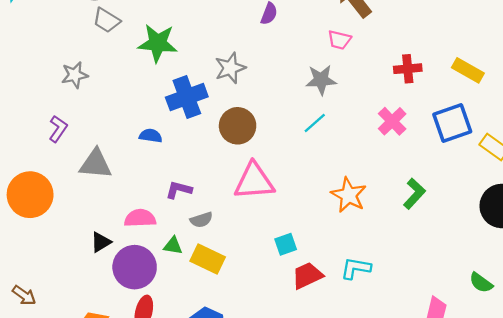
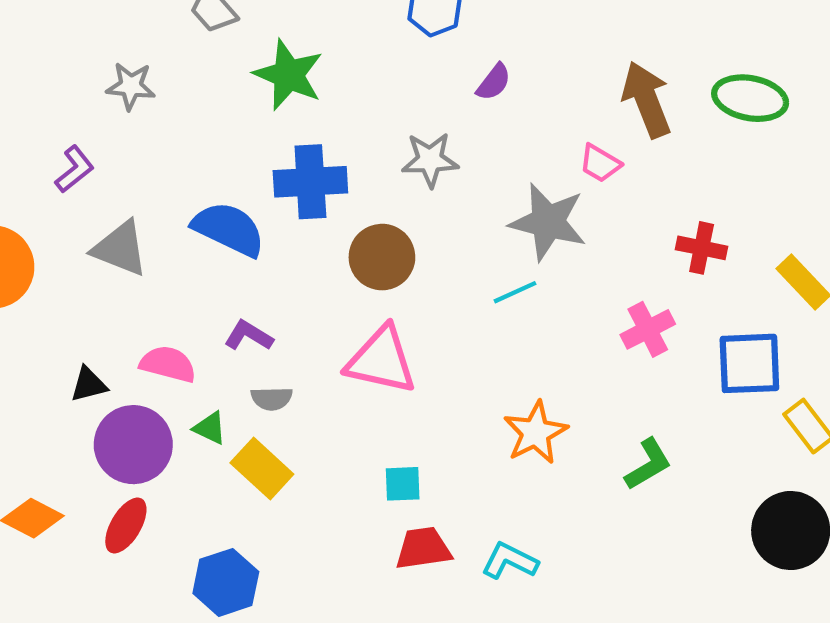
gray star: (230, 68) -> (430, 160), moved
gray star: (321, 80) -> (548, 222), size x1.4
blue semicircle: (151, 136) -> (229, 229), size x1.8

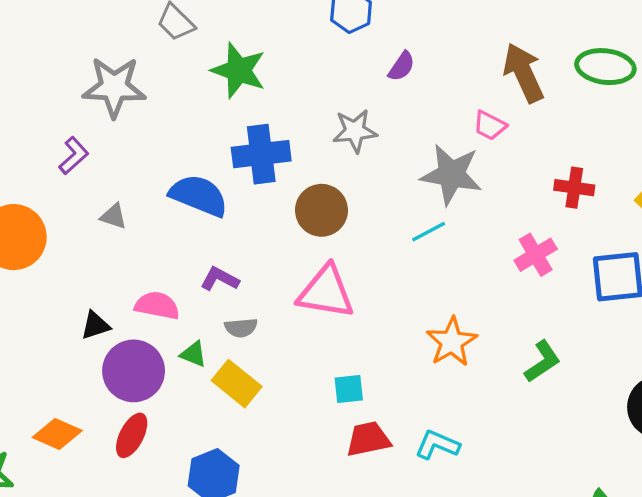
gray star: (131, 86) -> (114, 87), size x1.6
gray triangle: (120, 249) -> (114, 216), size x0.6

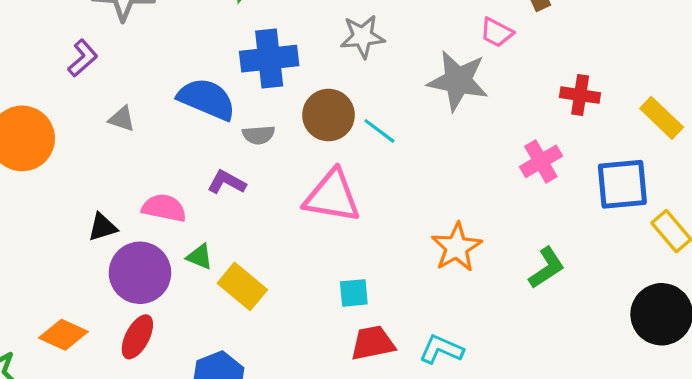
cyan line: (429, 232) -> (379, 131), moved, turned 64
gray semicircle: (241, 328) -> (259, 135), moved

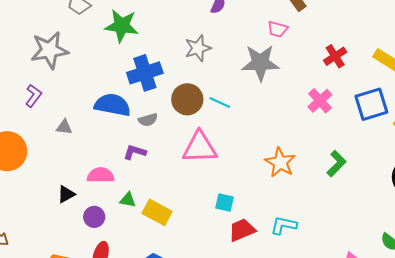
red cross: (580, 95) -> (335, 56), turned -30
purple circle: (140, 273) -> (94, 217), size x0.6
cyan square: (354, 293) -> (224, 202), turned 30

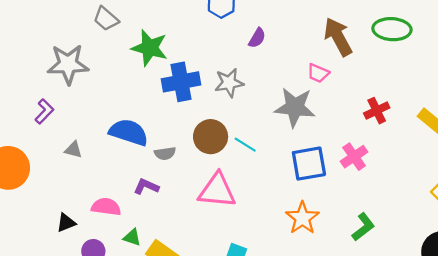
blue cross: (145, 73) -> (181, 82), moved
blue square: (371, 104) -> (309, 164), moved

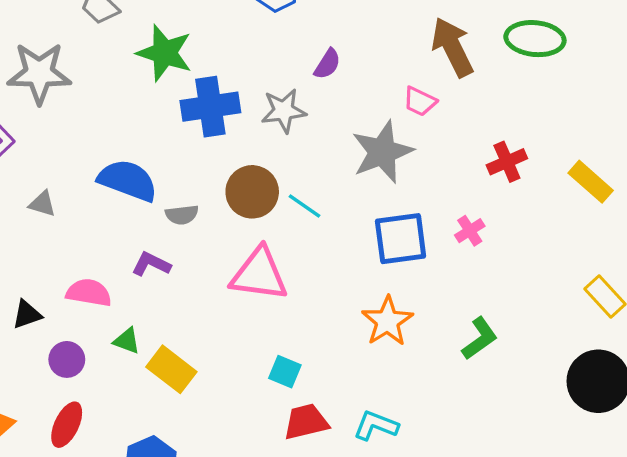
purple semicircle: (257, 38) -> (327, 64), moved
gray star: (295, 107) -> (382, 152), turned -30
pink cross: (354, 157) -> (470, 231), size x0.7

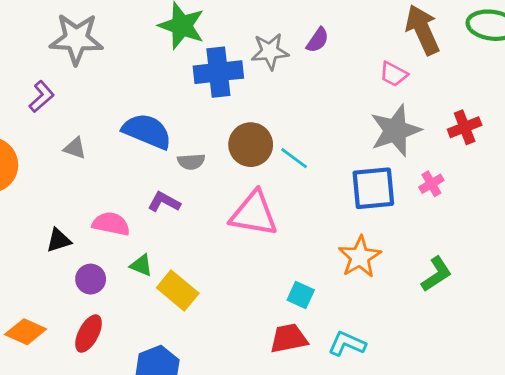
gray star: (284, 111) -> (270, 51), moved
gray star: (382, 152) -> (395, 130), moved
cyan square: (285, 372) -> (301, 295), moved

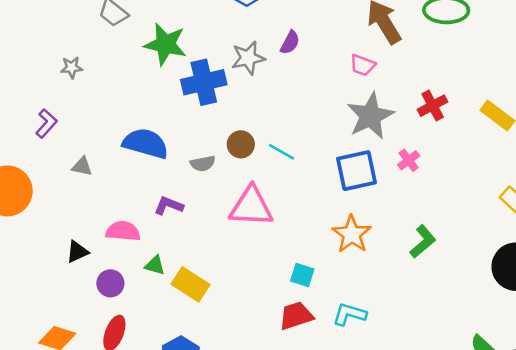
gray star: (76, 39) -> (72, 67), size x0.5
brown circle: (251, 145) -> (241, 144), size x0.7
gray semicircle: (191, 162) -> (203, 164), moved

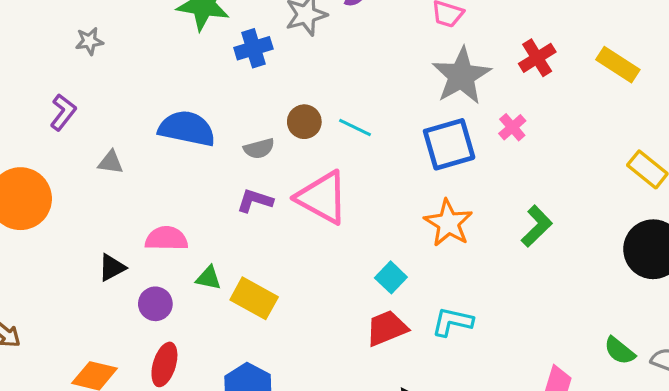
blue cross: (204, 82) -> (253, 48), size x0.7
purple L-shape: (169, 206) -> (255, 201), moved
pink triangle: (251, 207) -> (322, 197), turned 30
cyan square: (302, 275) -> (391, 277), turned 30

